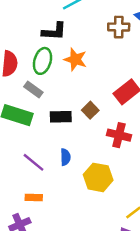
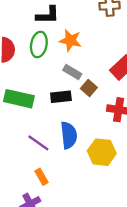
gray rectangle: (33, 89) -> (72, 72), moved
blue semicircle: (65, 157) -> (69, 135), size x1.6
orange rectangle: (34, 198) -> (41, 177), turned 63

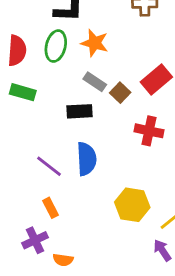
brown square: (89, 88) -> (120, 93), moved
green rectangle: (19, 99) -> (23, 92), moved, size x0.7
yellow hexagon: (102, 152) -> (132, 205), moved

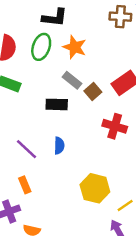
blue semicircle: (86, 159) -> (59, 146), size x0.6

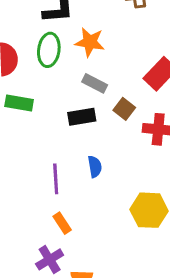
brown square: (93, 91) -> (124, 109), moved
purple line: (27, 149) -> (56, 179), turned 55

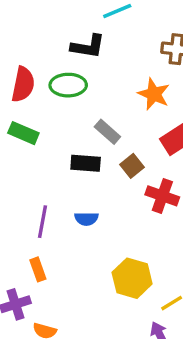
orange star: (90, 42) -> (154, 94), moved
green ellipse: (49, 50) -> (68, 85), turned 68
blue semicircle: (95, 167) -> (86, 219), turned 85

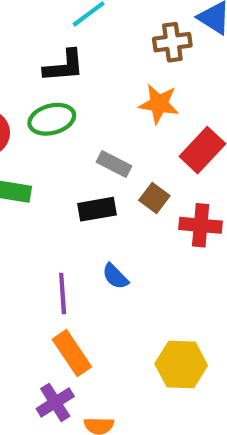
blue semicircle: (86, 219) -> (115, 276), turned 60
orange rectangle: (38, 269) -> (72, 353), size x1.5
yellow hexagon: (132, 278) -> (181, 365), moved

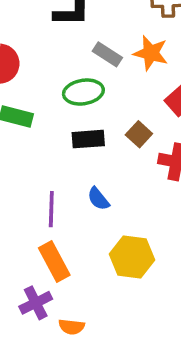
green ellipse: (52, 119) -> (83, 92), moved
gray rectangle: (114, 164) -> (107, 54), moved
yellow hexagon: (181, 365) -> (132, 257), moved

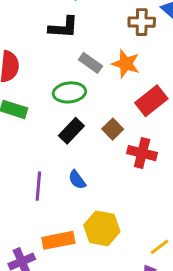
black rectangle: (88, 139) -> (71, 131), turned -45
orange rectangle: (54, 261) -> (58, 240), moved, turned -76

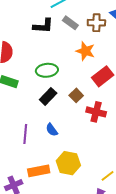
gray rectangle: (90, 63) -> (70, 23), moved

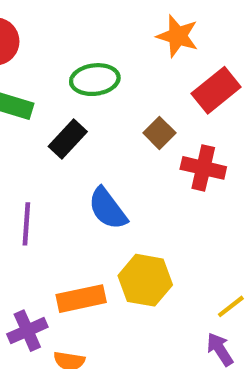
black rectangle: (48, 96) -> (68, 139), moved
blue semicircle: (52, 130) -> (108, 209), size x1.5
purple line: (25, 134) -> (26, 224), moved

